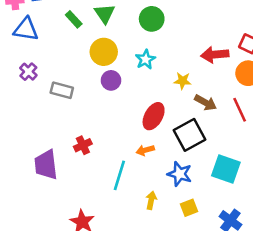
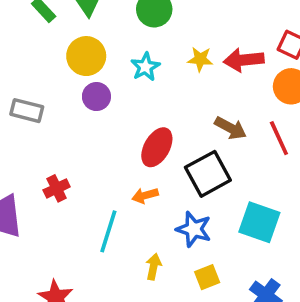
yellow star: (183, 81) -> (200, 59), moved

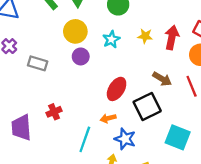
red arrow: (244, 60) -> (172, 38), turned 105
blue star: (194, 229) -> (125, 139), moved

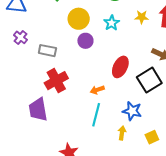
red cross: (54, 112) -> (56, 81), moved, size x1.6
orange arrow: (108, 118) -> (97, 90), moved

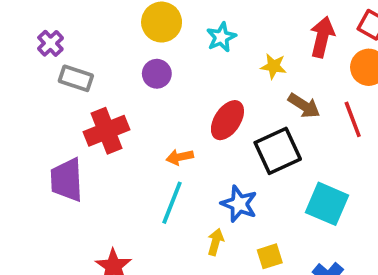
yellow star: (142, 17) -> (274, 66), moved
purple circle: (85, 41) -> (157, 74), moved
gray rectangle: (47, 51) -> (76, 78), moved

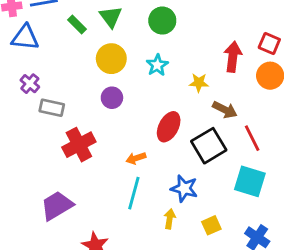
red line: (353, 119) -> (252, 138), moved
purple trapezoid: (67, 180) -> (57, 206), moved, turned 68

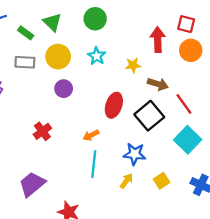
gray rectangle: (52, 108) -> (25, 62), moved
red cross: (79, 145) -> (42, 131), size x0.7
cyan square: (250, 181) -> (188, 140), turned 36
yellow arrow: (170, 219) -> (126, 181), turned 35

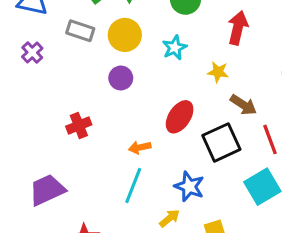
red arrow: (158, 40) -> (238, 28), moved

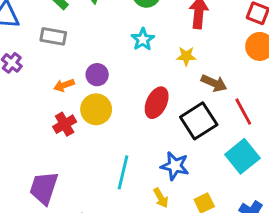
yellow circle: (125, 35) -> (96, 109), moved
orange arrow: (140, 147) -> (64, 85), moved
purple trapezoid: (47, 190) -> (44, 188), turned -39
yellow arrow: (169, 218) -> (161, 198), turned 108

